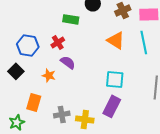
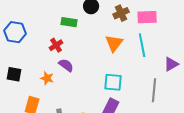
orange triangle: (116, 40) -> (114, 43), turned 36
blue hexagon: (28, 45) -> (15, 32), moved
black square: (16, 71) -> (14, 74), turned -35

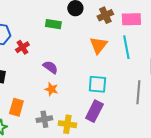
red cross: (56, 45) -> (22, 47), moved
orange star: (47, 78) -> (51, 89), moved

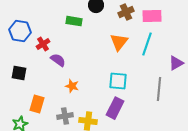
cyan line: (126, 47) -> (147, 44), turned 30
purple semicircle: (50, 67) -> (58, 60), moved

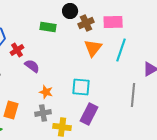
brown cross: (126, 12) -> (86, 23), moved
pink rectangle: (152, 16) -> (113, 22), moved
cyan square: (118, 81) -> (81, 87), moved
gray cross: (65, 116) -> (43, 113), moved

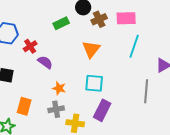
green rectangle: (48, 27) -> (61, 23), turned -35
orange triangle: (93, 48) -> (91, 49), moved

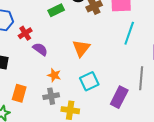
orange triangle: (91, 49) -> (81, 48), moved
cyan square: (94, 83) -> (89, 81), moved, turned -30
purple rectangle: (102, 110) -> (119, 97), moved

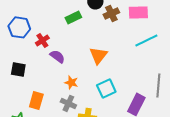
cyan line: (129, 33) -> (146, 40), turned 45
gray cross: (51, 96) -> (68, 103), turned 35

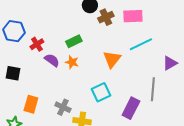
green rectangle: (73, 17) -> (74, 41), moved
orange triangle: (98, 55) -> (112, 59), moved
orange star: (71, 82) -> (72, 62), moved

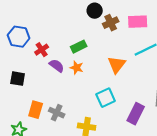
gray cross: (63, 107) -> (57, 113), moved

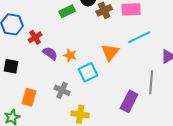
green rectangle: (79, 47) -> (67, 11), moved
cyan square: (106, 98) -> (88, 72), moved
gray cross: (57, 113) -> (62, 90), moved

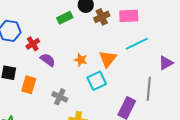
orange star: (70, 55) -> (81, 60), moved
cyan square: (88, 72) -> (97, 81), moved
orange rectangle: (29, 97) -> (29, 85), moved

